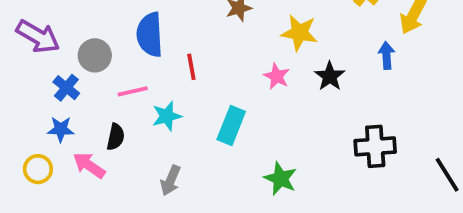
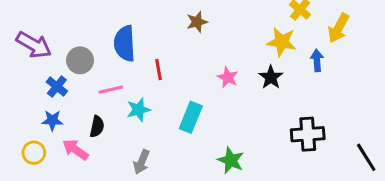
yellow star: (299, 33) -> (282, 42), moved

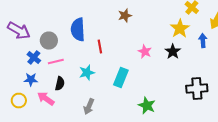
yellow star: (282, 42) -> (180, 28), turned 30
pink line: (111, 90) -> (56, 62), moved

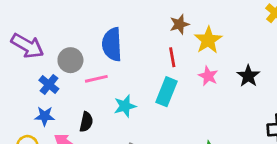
yellow star: (180, 28) -> (208, 40), moved
red line: (100, 46) -> (172, 57), moved
pink line: (56, 62) -> (96, 79), moved
cyan rectangle: (121, 78) -> (167, 92), moved

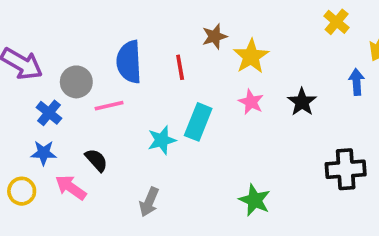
red line: (172, 57) -> (180, 67), moved
cyan star: (125, 106) -> (162, 140), moved
black semicircle: (86, 122) -> (96, 160), turned -54

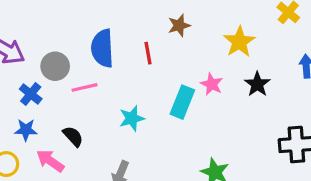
yellow star: (251, 56) -> (239, 42), moved
cyan rectangle: (198, 122) -> (182, 102), moved

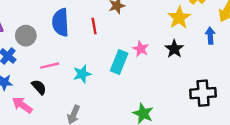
yellow star: (239, 42) -> (179, 18), moved
pink line: (84, 87) -> (50, 66), moved

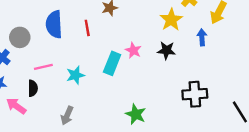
black star: (174, 49) -> (166, 50), turned -30
black semicircle: (39, 87) -> (33, 88), turned 42

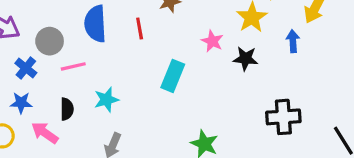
pink star: (133, 50) -> (212, 41), moved
pink line: (43, 67) -> (73, 66), moved
cyan star: (75, 75) -> (106, 100), moved

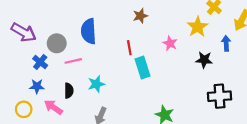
red line: (140, 28) -> (129, 48), moved
black star: (245, 59) -> (204, 60), moved
cyan rectangle: (173, 76) -> (143, 68), turned -40

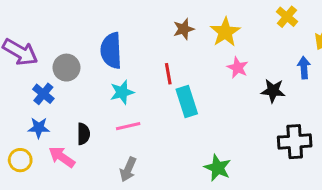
yellow star: (198, 27) -> (225, 32), moved
pink star: (170, 43) -> (238, 68), moved
pink line: (73, 61) -> (128, 126), moved
cyan star: (96, 84) -> (122, 92), moved

